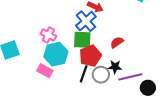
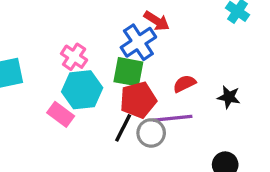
black star: (115, 67) -> (229, 97), moved
purple line: (130, 77) -> (173, 118), moved

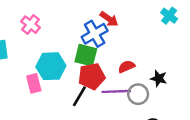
pink cross: (74, 57) -> (31, 25), moved
pink rectangle: (61, 114) -> (34, 83), turned 36
gray circle: (151, 133) -> (138, 94), moved

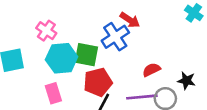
green square: (86, 55) -> (86, 55), moved
cyan hexagon: (51, 66) -> (62, 58), moved
red pentagon: (92, 76) -> (98, 82), moved

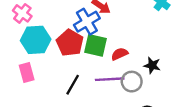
green square: (86, 55) -> (95, 45), moved
red pentagon: (98, 82) -> (70, 43), moved, turned -30

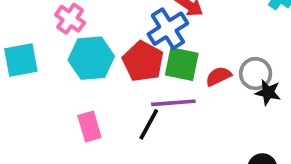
pink rectangle: (27, 73) -> (89, 127), moved
purple line: (110, 79) -> (173, 103), moved
gray circle: (132, 82) -> (256, 74), moved

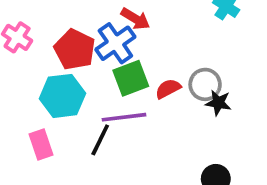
cyan hexagon: (91, 58) -> (62, 96), moved
red pentagon: (143, 61) -> (75, 49), moved
green square: (182, 64) -> (131, 78), turned -30

